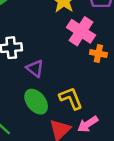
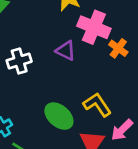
orange cross: (98, 53) -> (118, 48), turned 35
purple triangle: (35, 68) -> (66, 51), moved

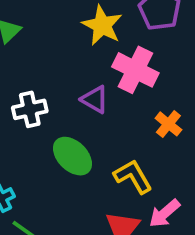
orange cross: (118, 48) -> (168, 124), moved
green ellipse: (59, 116) -> (72, 156), moved

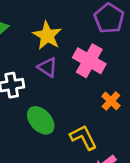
yellow star: (102, 25) -> (47, 36), moved
purple triangle: (95, 99) -> (48, 67), moved

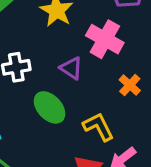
purple triangle: (48, 67) -> (71, 68), moved

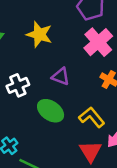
pink cross: (105, 39) -> (98, 42), moved, turned 32

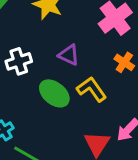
yellow L-shape: (92, 117) -> (92, 89), moved

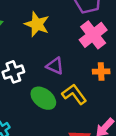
orange cross: (124, 62) -> (101, 72), turned -35

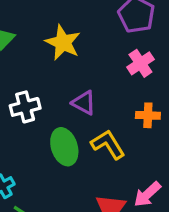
pink cross: (93, 35) -> (140, 63), size x0.7
green ellipse: (43, 98) -> (64, 147), turned 30

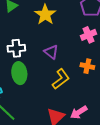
yellow L-shape: (108, 144) -> (61, 79), turned 75
green ellipse: (64, 147) -> (19, 73), moved

